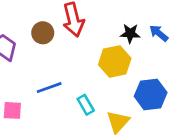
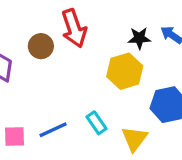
blue line: (49, 88) -> (53, 130), moved

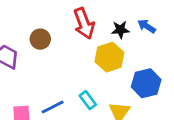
red arrow: (74, 28) -> (84, 23), moved

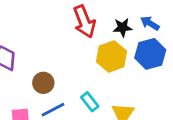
brown circle: (40, 39) -> (43, 83), moved
blue hexagon: (146, 83) -> (150, 54), moved

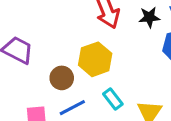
yellow hexagon: (112, 56) -> (95, 59), moved

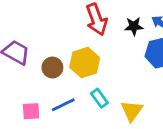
brown circle: (62, 78) -> (52, 67), moved

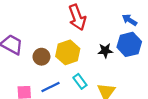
black star: (134, 26) -> (105, 51), moved

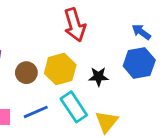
black star: (105, 51) -> (99, 77), moved
cyan rectangle: (80, 81) -> (74, 107), size x1.5

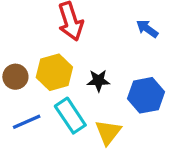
blue hexagon: (139, 63) -> (146, 95), moved

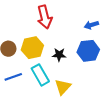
blue arrow: (147, 29) -> (91, 25), turned -56
blue hexagon: (146, 95) -> (88, 51), moved

